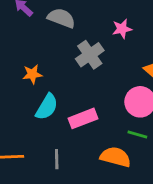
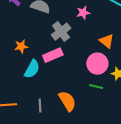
pink rectangle: (83, 118) -> (53, 55), moved
orange semicircle: (115, 157) -> (67, 101), moved, turned 45

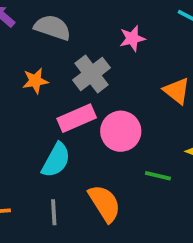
orange star: (21, 46) -> (35, 81), moved
pink circle: (97, 64) -> (121, 131), moved
cyan semicircle: (32, 69) -> (56, 160), moved

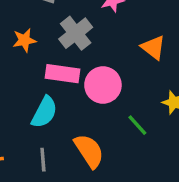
pink rectangle: (77, 118) -> (62, 74), turned 32
green line: (158, 176) -> (137, 125), turned 35

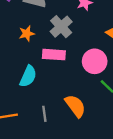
pink circle: (103, 85) -> (95, 61), moved
cyan semicircle: (44, 112) -> (28, 76), moved

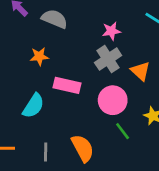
gray cross: (61, 27) -> (108, 59), moved

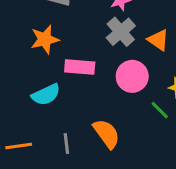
orange star: (39, 56) -> (45, 39), size x1.4
cyan semicircle: (33, 106) -> (46, 95), turned 40
green line: (123, 131) -> (160, 110), moved

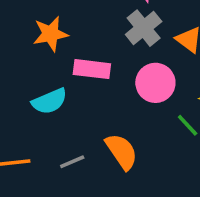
gray line: (66, 143) -> (72, 162), turned 72

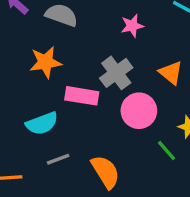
gray cross: (144, 28) -> (116, 73), moved
gray line: (72, 162) -> (58, 159), moved

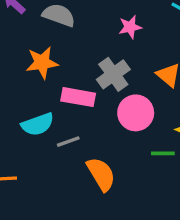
green line: (166, 150) -> (163, 153), turned -50
gray line: (58, 159) -> (68, 142), moved

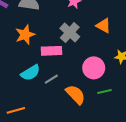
pink circle: (136, 113) -> (94, 68), moved
green line: (163, 153) -> (104, 91), moved

